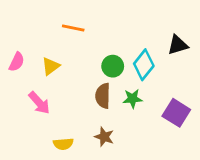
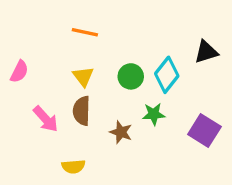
yellow triangle: (51, 66) -> (83, 76), moved, turned -30
brown semicircle: (103, 96) -> (82, 111), moved
brown star: (104, 137) -> (121, 132), moved

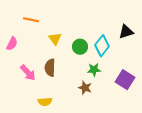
orange line: (85, 32) -> (31, 20), moved
yellow triangle: (83, 76) -> (55, 39), moved
brown star: (121, 132) -> (85, 88), moved

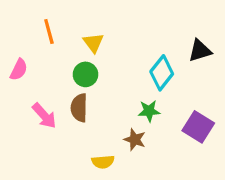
orange line: (31, 20) -> (49, 32), turned 63
yellow triangle: (55, 39) -> (93, 43), moved
green circle: (80, 47) -> (86, 74), moved
yellow semicircle: (45, 102) -> (103, 162), moved

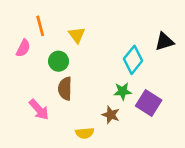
pink semicircle: (19, 70) -> (23, 48), moved
green circle: (86, 74) -> (59, 61), moved
pink arrow: (44, 116) -> (39, 110), moved
purple square: (198, 127) -> (149, 103), moved

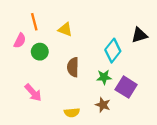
yellow triangle: (77, 35) -> (65, 30), turned -32
green circle: (59, 61) -> (40, 52), moved
brown semicircle: (65, 89) -> (73, 67), moved
brown star: (111, 115) -> (103, 105), moved

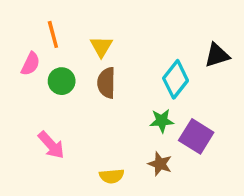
yellow triangle: (65, 30) -> (101, 47), turned 40
brown semicircle: (73, 67) -> (106, 83), moved

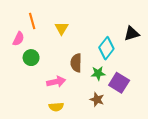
green circle: (62, 81) -> (31, 58), moved
brown semicircle: (106, 83) -> (76, 63), moved
pink arrow: (51, 145) -> (56, 82), moved, turned -60
yellow semicircle: (112, 176) -> (56, 107), moved

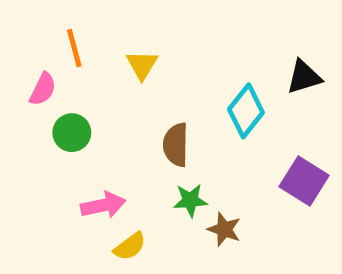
green star: (98, 73) -> (190, 200), moved
pink arrow: (56, 82) -> (103, 205), moved
purple square: (119, 83) -> (304, 181), moved
yellow semicircle: (56, 107) -> (130, 246), turned -32

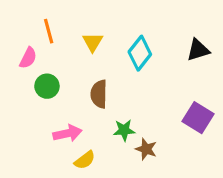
cyan diamond: (246, 111) -> (140, 53), moved
brown semicircle: (176, 145) -> (99, 94), moved

